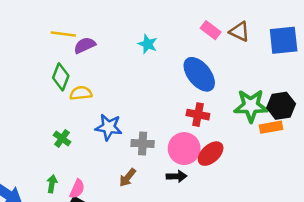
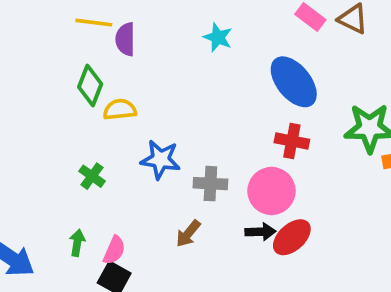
purple semicircle: (85, 45) -> (125, 39), turned -65
red ellipse: (211, 154) -> (292, 237), moved

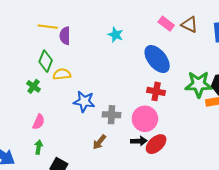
green cross: (92, 176) -> (34, 86), moved
pink semicircle: (114, 250) -> (39, 122), moved

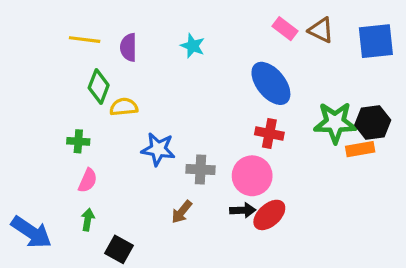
yellow line: (48, 27) -> (85, 40), moved
cyan star: (116, 35) -> (193, 46), moved
green cross: (34, 86) -> (78, 141), moved, turned -32

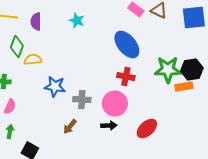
red ellipse: (269, 215) -> (147, 129), moved

